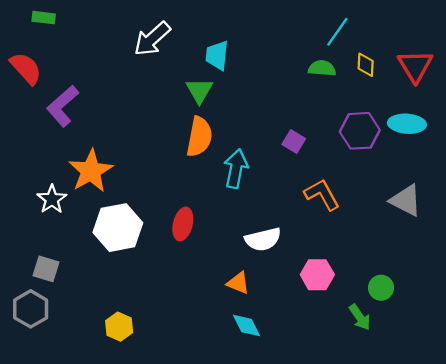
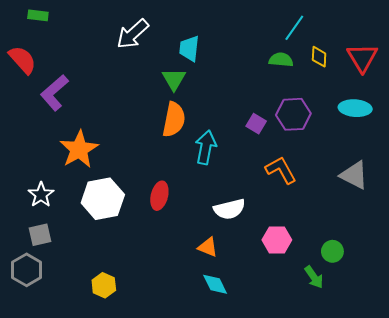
purple hexagon: (360, 131) -> (293, 114), moved
white star: (52, 199) -> (41, 195), moved
gray square: (46, 269) -> (40, 235), turned -30

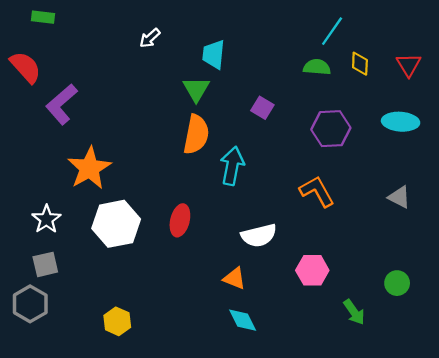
white arrow: (133, 34) -> (150, 38), size x0.6
red triangle: (362, 58) -> (409, 65), size x0.7
purple square: (256, 124) -> (262, 108), moved
gray triangle: (354, 175) -> (399, 197), size x0.7
green circle: (332, 251) -> (397, 283), moved

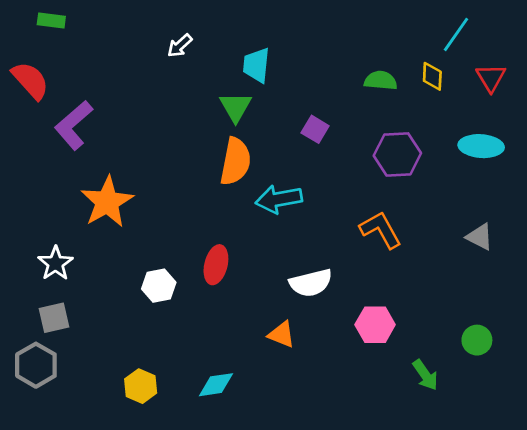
cyan line: (332, 31) -> (456, 34), moved
cyan arrow: (232, 166) -> (279, 199), turned -111
white hexagon: (116, 224) -> (159, 286), moved, size x0.6
cyan diamond: (243, 320) -> (216, 385), moved, turned -72

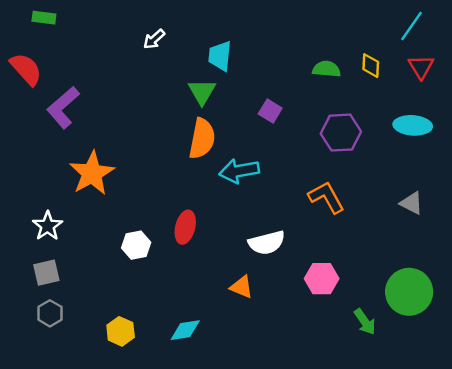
cyan line: (456, 34) -> (411, 26), moved
green circle: (477, 340) -> (409, 292), size x1.8
gray hexagon: (36, 365) -> (50, 313), moved, size x0.7

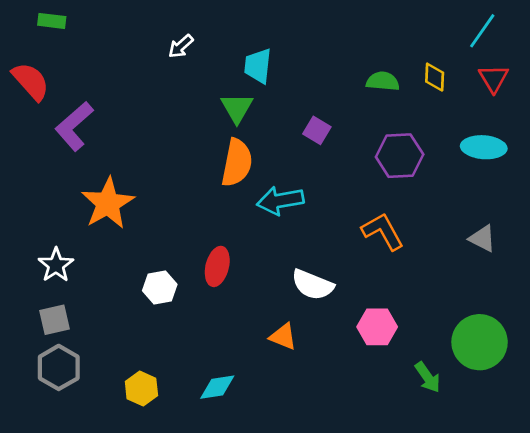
white semicircle: (267, 243) -> (313, 285), turned 36
gray hexagon: (50, 313) -> (59, 367), size x1.4

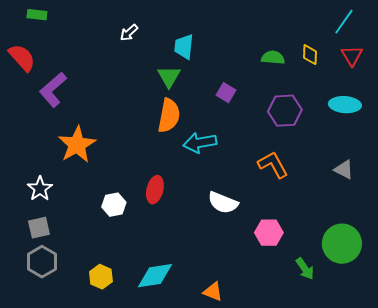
orange triangle: (283, 337) -> (213, 292), moved
cyan diamond: (217, 387) -> (155, 276), size x1.4

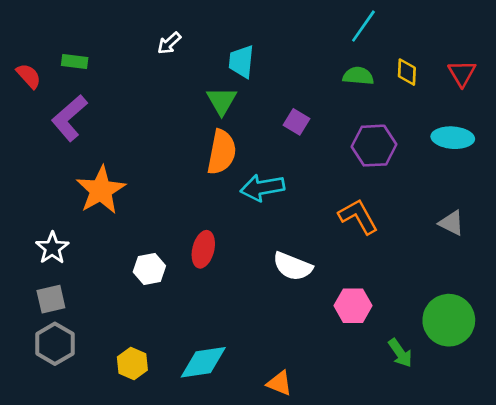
green rectangle: (37, 15) -> (75, 62), moved
cyan line: (344, 22) -> (363, 26), moved
red semicircle: (22, 58) -> (29, 76), size x0.7

